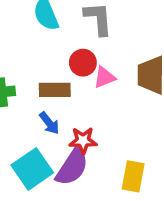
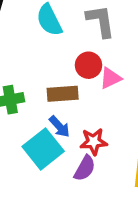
purple semicircle: (72, 167) -> (85, 168), size x0.7
cyan square: (32, 169) -> (43, 149), moved

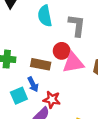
pink triangle: (110, 78) -> (73, 63), size x1.5
cyan square: (43, 149) -> (19, 96), size x0.7

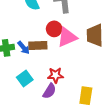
blue arrow: (33, 84) -> (24, 48), moved

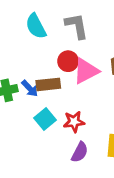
cyan square: (25, 78) -> (45, 119), moved
purple semicircle: (49, 91) -> (80, 152), moved

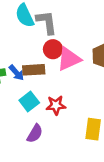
gray L-shape: (77, 26) -> (47, 22), moved
purple semicircle: (80, 152) -> (35, 133), moved

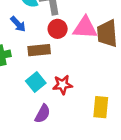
pink triangle: (69, 59) -> (85, 28), moved, turned 30
blue arrow: (16, 73) -> (18, 24), moved

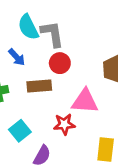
pink triangle: (85, 28) -> (85, 101), moved
cyan square: (36, 82) -> (20, 131), moved

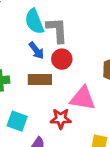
blue arrow: (17, 57) -> (36, 50), moved
cyan square: (20, 131) -> (17, 121), turned -36

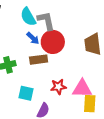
red circle: (62, 59) -> (53, 42), size x1.5
pink triangle: (83, 98) -> (82, 89), moved

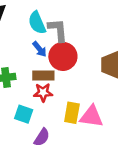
red star: (58, 87) -> (43, 92), moved
yellow rectangle: (90, 104) -> (72, 113), moved

